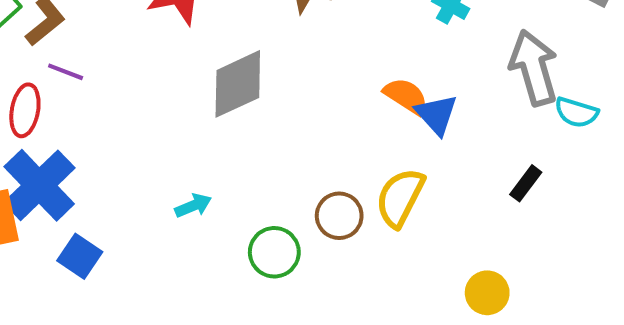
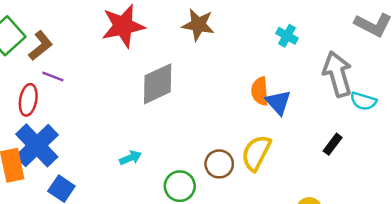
orange semicircle: (406, 96) -> (260, 91), turned -128

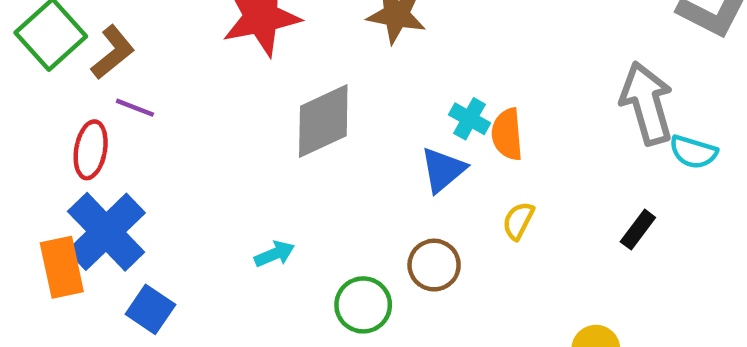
cyan cross: (287, 36) -> (470, 119), moved
blue triangle: (278, 102) -> (443, 170), moved, turned 32
yellow semicircle: (256, 153) -> (518, 221), moved, size x0.6

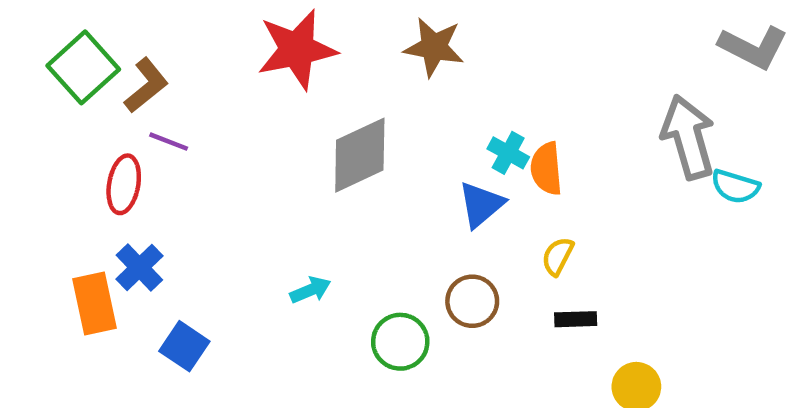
black rectangle: (638, 230) -> (576, 319), moved, turned 51
blue cross: (106, 232) -> (139, 268), size x0.6

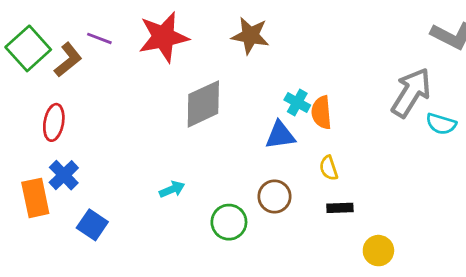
gray arrow: (688, 137) -> (411, 93), turned 48
purple line: (169, 142) -> (99, 38), moved
blue triangle: (481, 205) -> (280, 135), turned 32
yellow semicircle: (558, 256) -> (329, 168), turned -45

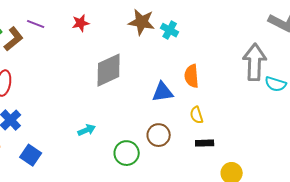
red star: (163, 37) -> (81, 23), size x0.5
gray arrow: (411, 93) -> (255, 62), turned -30
cyan cross: (297, 103) -> (170, 30), moved

